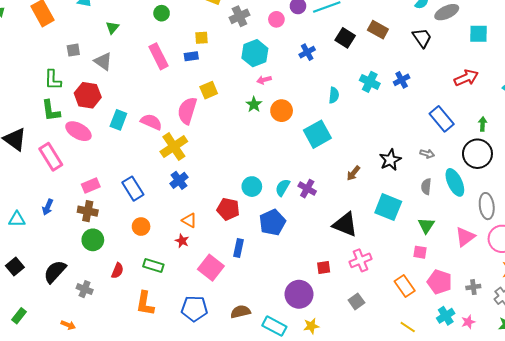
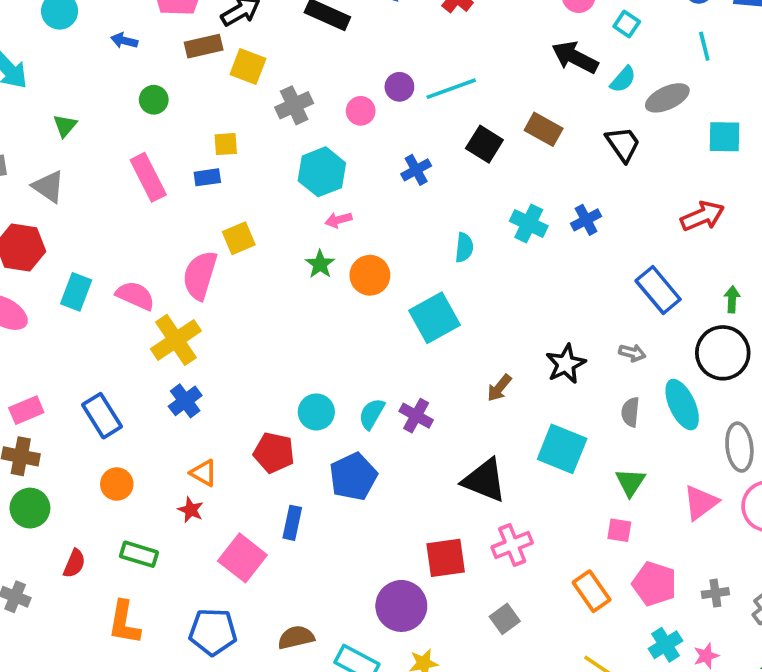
red square: (324, 268) -> (446, 558), size x1.6

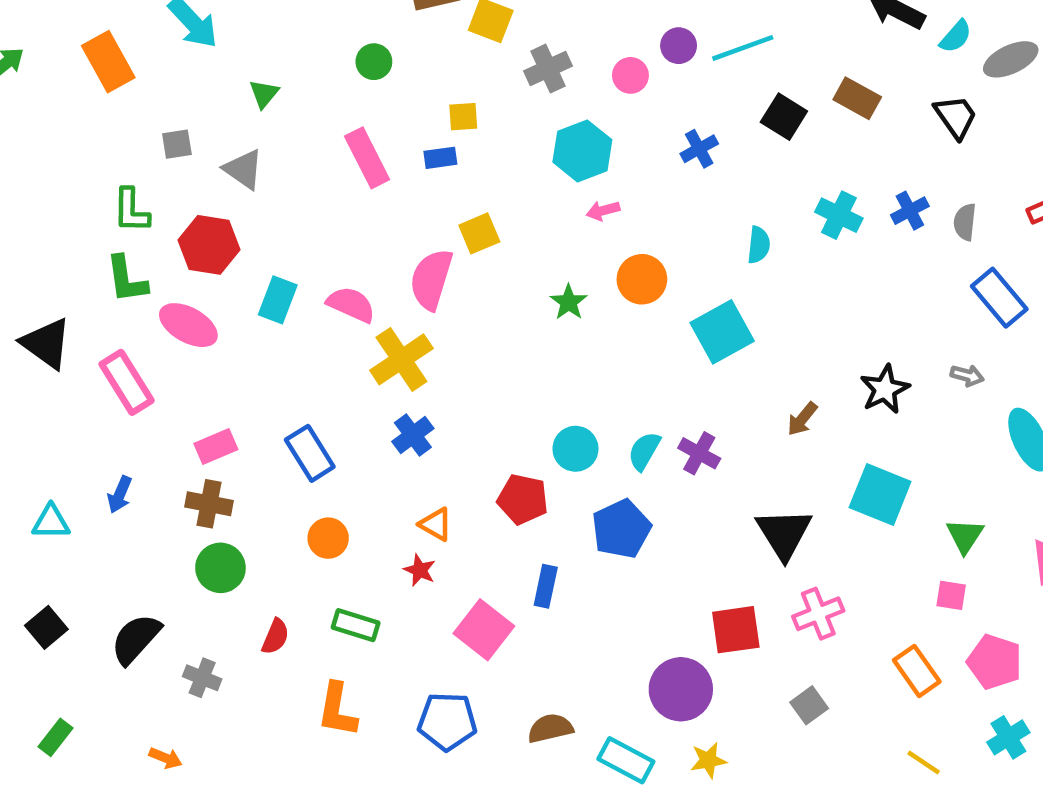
green star: (320, 264) -> (569, 302), moved
gray semicircle: (630, 412) -> (965, 222), moved
black triangle: (484, 480) -> (784, 534), turned 36

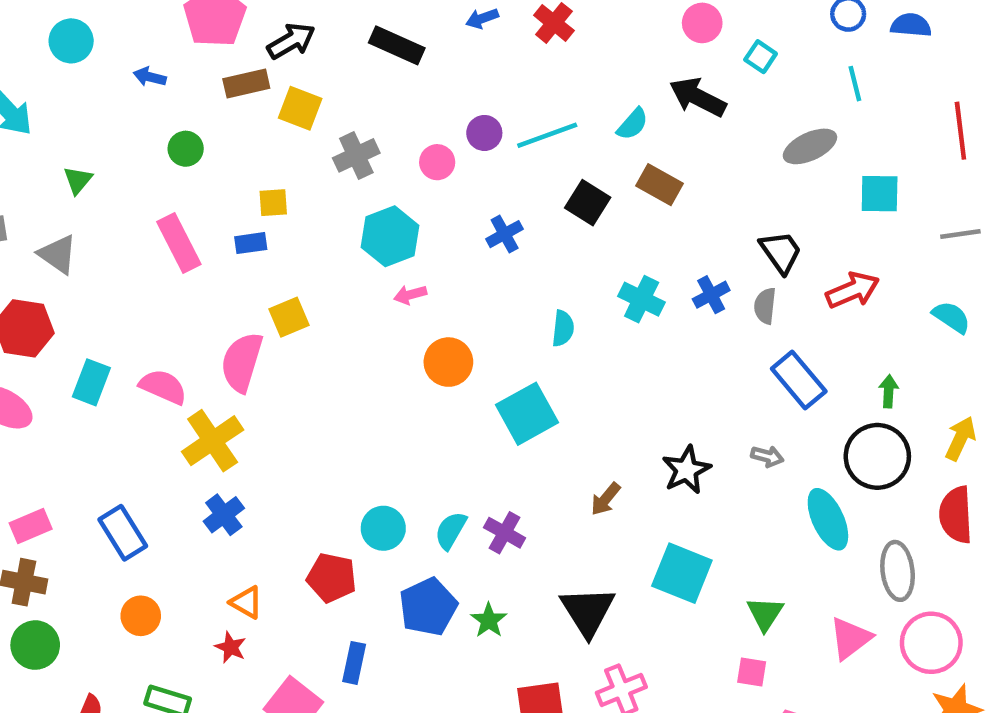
cyan semicircle: (956, 36) -> (633, 124), moved
black trapezoid: (956, 117) -> (781, 252), moved
green star: (569, 302) -> (489, 620), moved

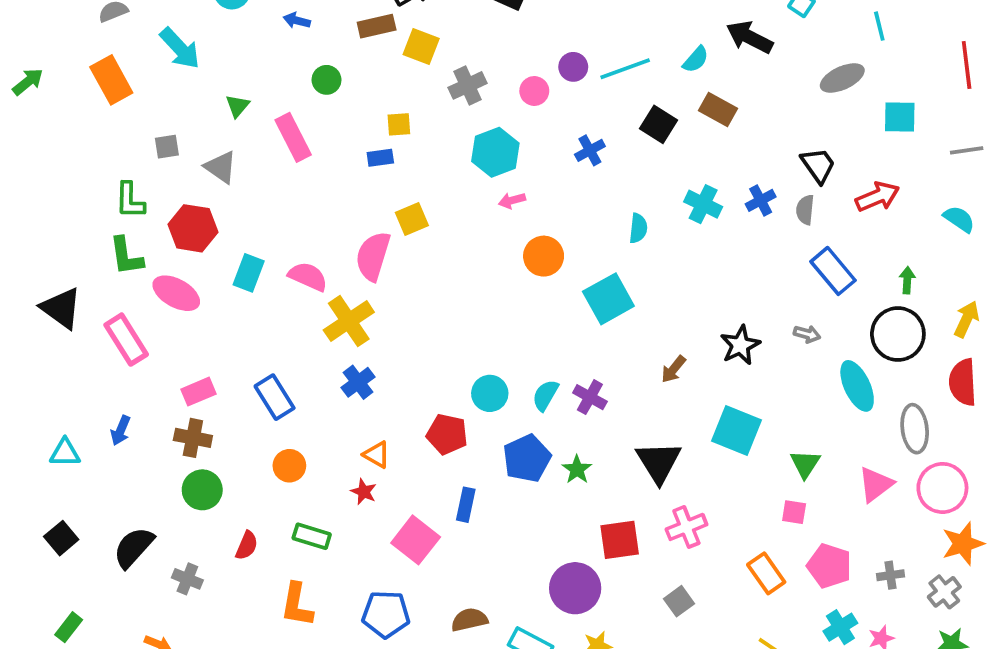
pink rectangle: (179, 243) -> (293, 137), moved

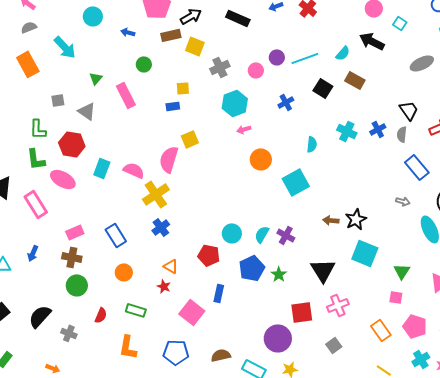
black star: (740, 345) -> (356, 219), moved
brown arrow: (673, 369) -> (331, 220), turned 56

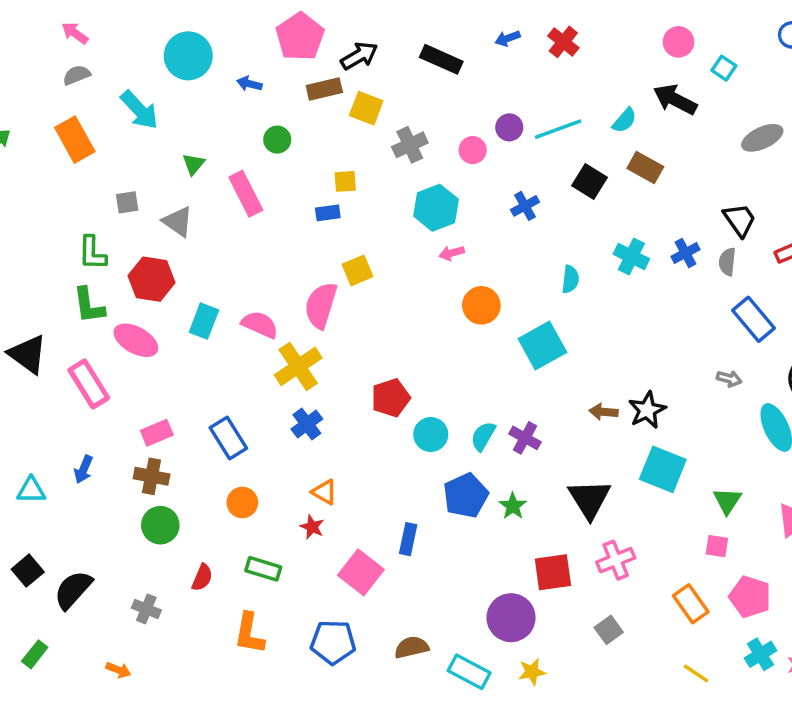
cyan circle: (93, 16) -> (188, 56), size x1.4
red pentagon: (209, 255) -> (391, 398), moved, turned -30
black semicircle: (40, 316) -> (73, 590), moved

